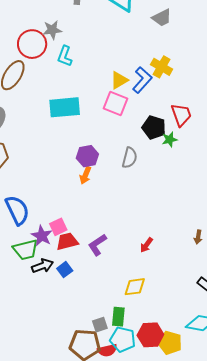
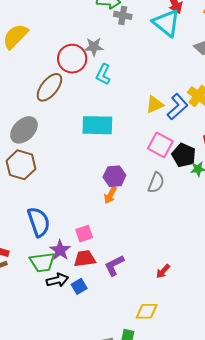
pink square: (115, 103) -> (160, 145), moved
pink square: (58, 227) -> (84, 234), moved

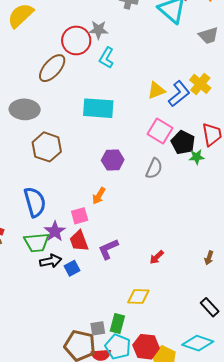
gray ellipse: (24, 130) -> (25, 109), turned 44
brown hexagon: (21, 165) -> (47, 147), moved
orange arrow: (110, 195) -> (99, 196), moved
red trapezoid: (85, 259) -> (79, 241), turned -105

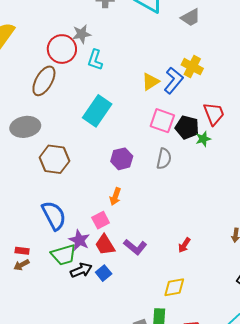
cyan rectangle: (98, 108) -> (97, 111), turned -48
purple L-shape: (108, 249) -> (135, 247), turned -105

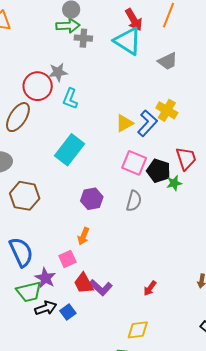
red trapezoid: (105, 245) -> (84, 283), moved

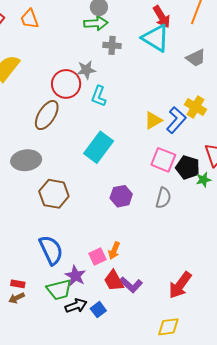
gray cross: (83, 38) -> (112, 45), moved
orange arrow: (83, 236) -> (114, 251), moved
red arrow: (150, 288) -> (180, 285), size x1.8

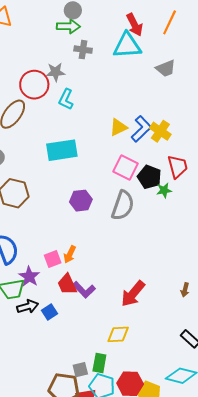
cyan triangle: (156, 38) -> (127, 46), turned -40
yellow cross: (195, 107) -> (160, 131), moved
cyan rectangle: (99, 147) -> (62, 150), turned 40
gray semicircle: (163, 198) -> (123, 205), size x1.4

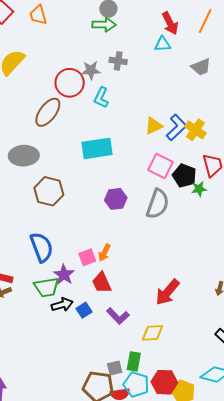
cyan triangle: (127, 46) -> (163, 44), size x0.6
gray cross: (83, 50) -> (118, 61), moved
purple L-shape: (84, 290) -> (118, 316), moved

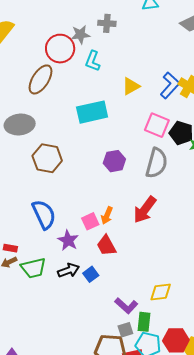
yellow triangle: (154, 126) -> (131, 86), moved
green trapezoid: (47, 287) -> (33, 268), moved
red arrow: (167, 292) -> (145, 210), moved
purple L-shape: (118, 316) -> (126, 306), moved

